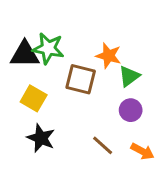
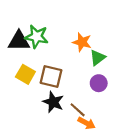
brown square: (81, 79) -> (51, 77), moved
black star: (41, 138) -> (53, 102), moved
orange arrow: (142, 151) -> (86, 123), moved

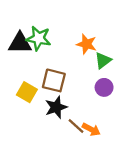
yellow square: (25, 74) -> (27, 92), moved
black star: (53, 102) -> (56, 107), turned 30
brown line: (78, 110) -> (76, 126), moved

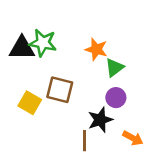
black star: (56, 107) -> (100, 120), moved
brown line: (76, 126) -> (85, 141), turned 48
orange arrow: (91, 130) -> (133, 138), moved

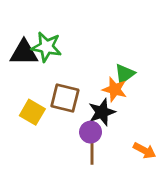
orange star: (96, 49) -> (115, 89), moved
purple circle: (116, 98) -> (91, 132), moved
black star: (100, 120) -> (102, 112), moved

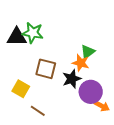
yellow square: (32, 112) -> (21, 89), moved
purple circle: (91, 132) -> (91, 92), moved, size x1.5
brown line: (92, 153) -> (38, 111), moved, turned -56

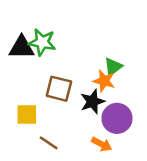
yellow square: (21, 89) -> (27, 114), turned -30
orange arrow: (102, 106) -> (101, 144), moved

